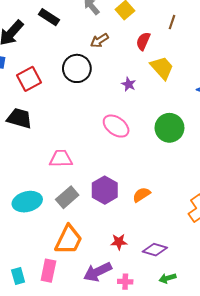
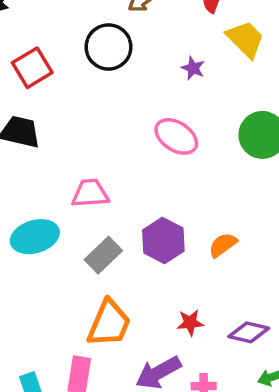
cyan ellipse: (27, 202) -> (35, 237), moved

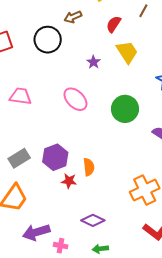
pink trapezoid: (90, 193) -> (21, 96), moved
orange semicircle: (223, 245) -> (89, 167), turned 108
red star: (190, 323) -> (69, 181), moved

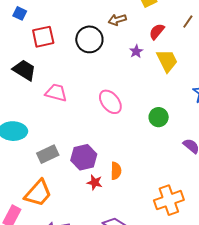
purple star: (93, 62) -> (136, 51), moved
green circle: (125, 109) -> (159, 117), size x0.7

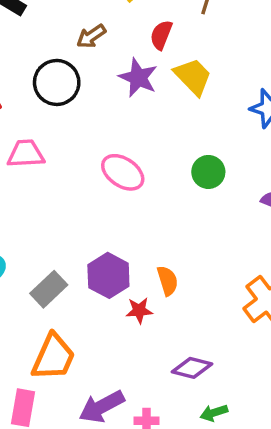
purple star: (136, 51) -> (138, 78), size x1.6
pink trapezoid: (56, 93) -> (26, 154), moved

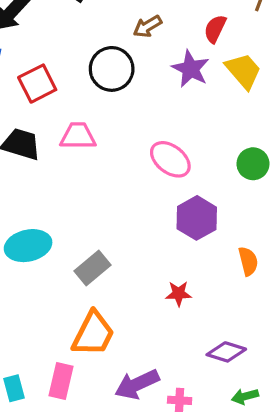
purple hexagon: (108, 275) -> (197, 218), moved
orange semicircle: (167, 281) -> (248, 261), moved

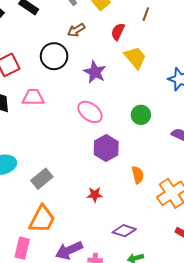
purple star: (191, 69) -> (95, 72), moved

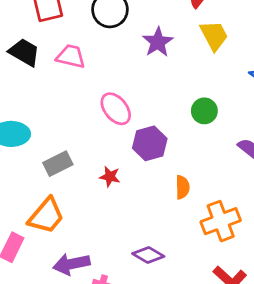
pink ellipse: (90, 112) -> (116, 109), moved
red star: (95, 195) -> (110, 177), moved

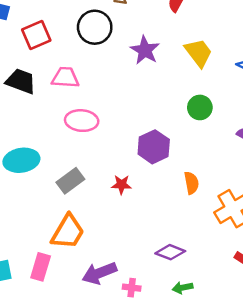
yellow trapezoid: (214, 35) -> (199, 53), moved
pink ellipse: (116, 109) -> (82, 121), moved, turned -36

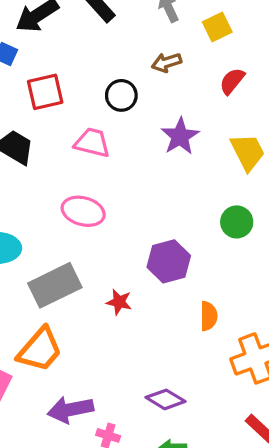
black circle: (95, 27) -> (121, 95), size x0.7
pink trapezoid: (65, 78) -> (92, 143), moved
gray rectangle: (70, 181) -> (55, 285), size x1.4

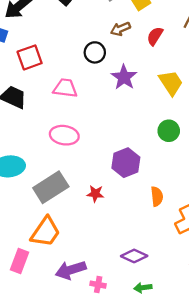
brown arrow: (167, 62) -> (120, 29), moved
black circle: (121, 95) -> (95, 52), moved

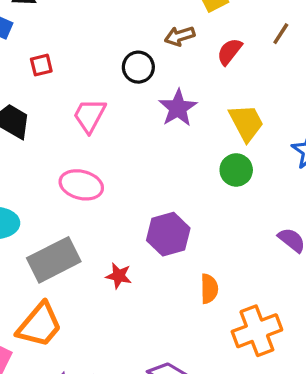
red square: (30, 57) -> (41, 65), size x0.6
pink trapezoid: (65, 88) -> (89, 116), turned -75
green circle: (169, 131) -> (236, 170), moved

